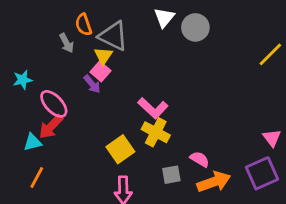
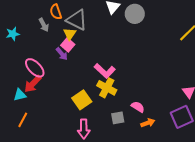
cyan star: (23, 80) -> (13, 34), moved
orange arrow: (214, 182) -> (148, 123), size x0.6

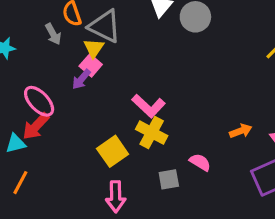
purple arrow: (62, 54) -> (81, 79), turned 80
orange arrow: (148, 123) -> (241, 131), moved

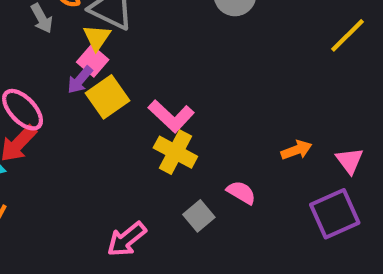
yellow square: (113, 151) -> (108, 97), moved
gray square: (169, 179) -> (199, 216), turned -30
pink arrow: (116, 197) -> (127, 239), turned 52

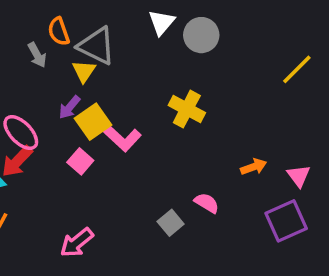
pink square: (93, 61) -> (80, 161), moved
pink L-shape: (171, 116) -> (122, 138), moved
yellow cross: (175, 152) -> (187, 109), moved
pink arrow: (127, 239) -> (77, 243), moved

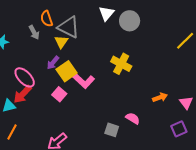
purple square: (286, 221) -> (179, 129), size x0.7
gray square: (171, 223) -> (112, 130), turned -32

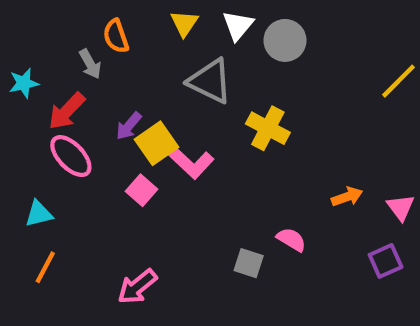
gray triangle: (69, 27) -> (210, 81), moved
yellow triangle: (61, 42) -> (184, 23), moved
red arrow: (22, 94) -> (67, 111), moved

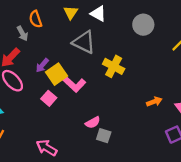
white triangle: (238, 25) -> (98, 14), turned -42
gray circle: (285, 40) -> (143, 25), moved
pink semicircle: (291, 240) -> (93, 122), moved, turned 120
pink arrow: (137, 287) -> (47, 148), turned 70

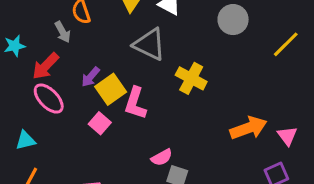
pink L-shape: (74, 84) -> (135, 103), turned 65
orange arrow: (154, 102) -> (249, 128), size x1.6

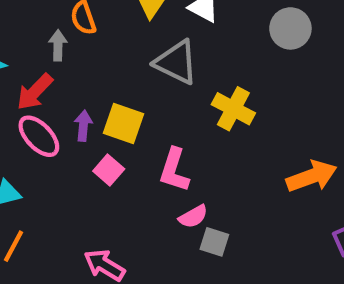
gray arrow: (63, 32) -> (58, 45), turned -150
purple arrow: (90, 77) -> (83, 126), moved, turned 145
yellow square: (111, 89) -> (123, 124), turned -36
pink L-shape: (135, 103) -> (174, 170), moved

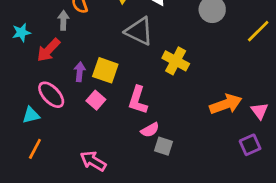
pink ellipse: (39, 136) -> (51, 95), moved

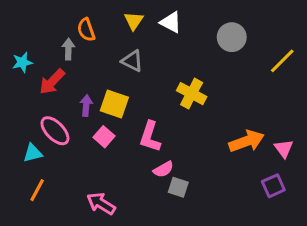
gray triangle: (139, 31) -> (132, 61), moved, size x0.7

